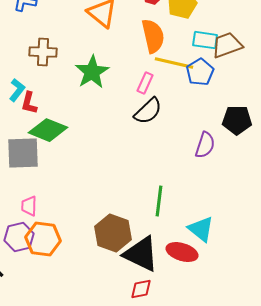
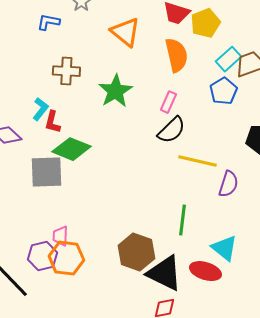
cyan rectangle: (205, 40) -> (228, 59), turned -50
yellow line: (174, 63) -> (197, 161), moved
purple semicircle: (205, 145) -> (228, 184), moved
pink trapezoid: (29, 206) -> (60, 236), moved

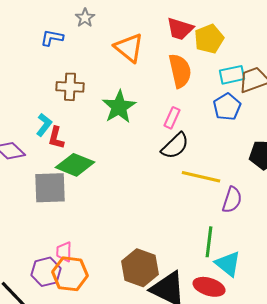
cyan rectangle: (228, 59) -> (232, 75), turned 30
green line: (182, 220) -> (209, 242), moved

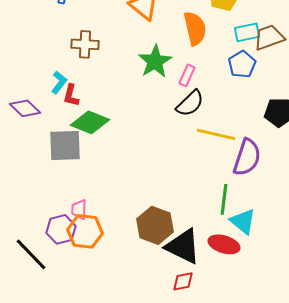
green star: (119, 107) -> (155, 61), moved
purple semicircle: (232, 200) -> (247, 157), size x1.4

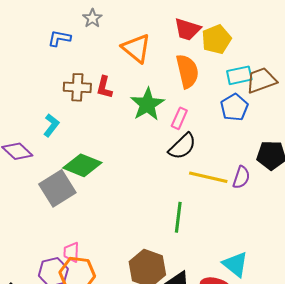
red L-shape: (71, 95) -> (104, 87), moved
gray square: (65, 145) -> (57, 188), turned -30
purple semicircle: (247, 157) -> (241, 177), moved, size x0.6
green line: (224, 199) -> (178, 217), moved

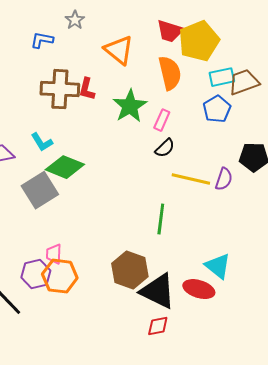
yellow pentagon: (216, 39) -> (199, 41), size x1.4
brown cross: (77, 87) -> (60, 89), size x1.4
cyan L-shape: (51, 125) -> (42, 142), moved, turned 110
black semicircle: (182, 146) -> (165, 148), size x0.7

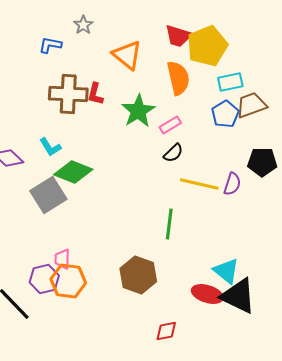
brown trapezoid: (244, 82) -> (251, 105), moved
pink rectangle: (162, 120) -> (170, 125), turned 35
black triangle: (158, 291) -> (238, 296), moved

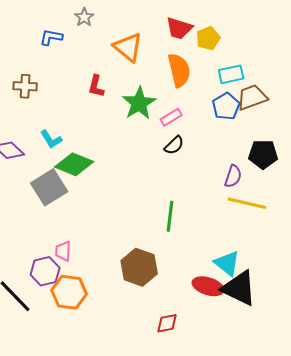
yellow pentagon: (207, 46) -> (208, 38), size x0.6
brown cross: (68, 94) -> (25, 86), moved, size x0.6
yellow line: (199, 184) -> (247, 203), moved
orange hexagon: (68, 281) -> (69, 292), moved

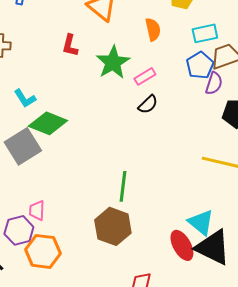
orange semicircle: (179, 70) -> (153, 29), size x0.7
purple semicircle: (233, 176) -> (214, 83), moved
green line: (170, 216) -> (123, 186), moved
red ellipse: (208, 286) -> (182, 245), turned 44

